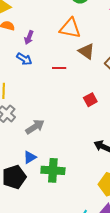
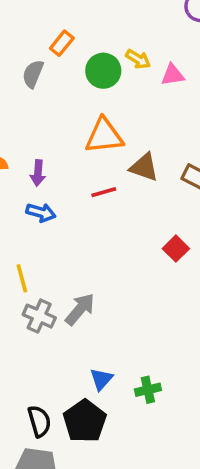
red line: (59, 68) -> (104, 192), moved
gray arrow: (35, 127) -> (80, 309), moved
green cross: (53, 170) -> (148, 390), size x0.6

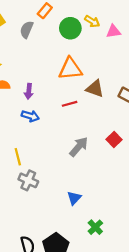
gray arrow: (80, 309) -> (79, 147), moved
blue triangle: (101, 379) -> (74, 198), moved
green cross: (148, 390) -> (95, 227), turned -32

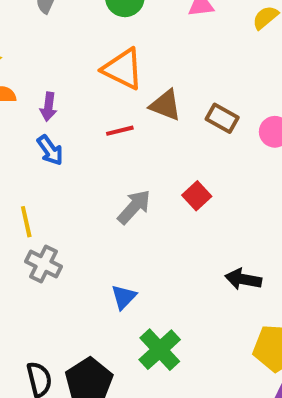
orange triangle: (70, 69) -> (123, 69), turned 30
blue arrow: (30, 116) -> (50, 150), turned 36
green cross: (95, 227) -> (160, 350), size x1.5

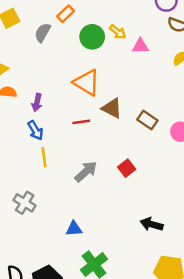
yellow line: (26, 222) -> (44, 157), moved
blue triangle: (124, 297) -> (74, 229), turned 36

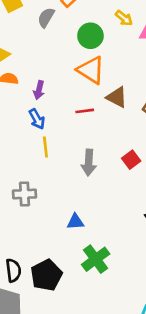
green circle: (92, 37) -> (90, 36), moved
gray arrow: (86, 172) -> (89, 163), turned 135
gray cross: (25, 203) -> (24, 194), turned -35

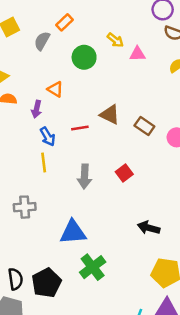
orange triangle: (91, 70) -> (55, 89), moved, size x0.6
blue arrow: (37, 119) -> (48, 136), moved
blue triangle: (75, 222) -> (73, 232), size x1.6

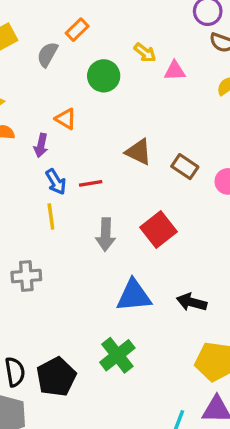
red line: (80, 128) -> (91, 183), moved
red square: (124, 173) -> (158, 229), size x1.5
blue triangle: (73, 232) -> (134, 296), moved

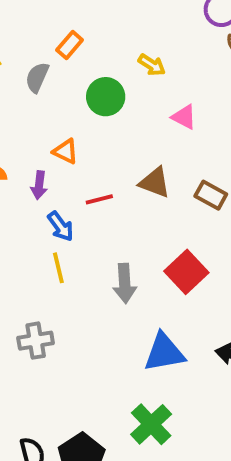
pink triangle: (175, 71) -> (184, 117), moved, turned 35
red line: (91, 183) -> (99, 199), moved

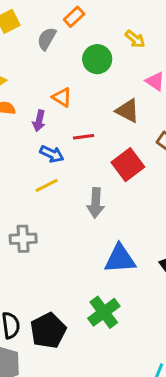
brown triangle: (155, 182) -> (128, 111), moved
blue arrow: (61, 226) -> (52, 154), turned -35
yellow line: (58, 268) -> (47, 185), turned 70
red square: (186, 272) -> (128, 165), moved

